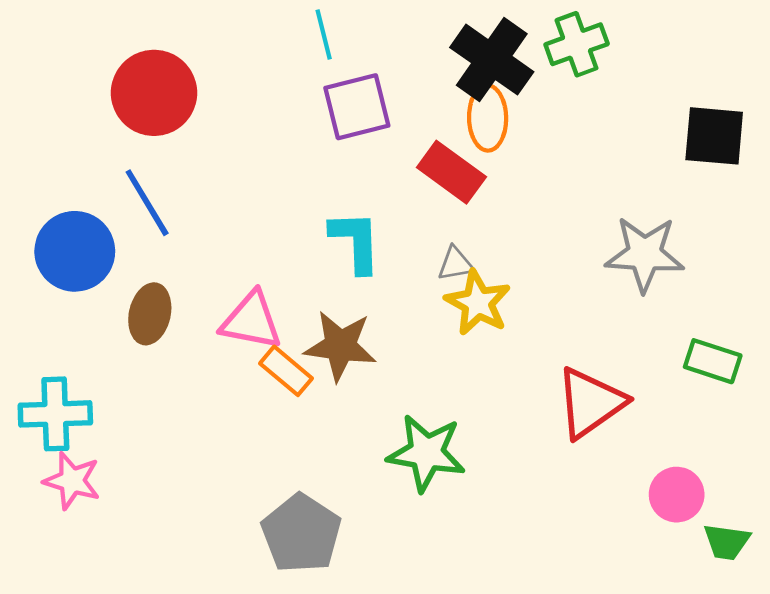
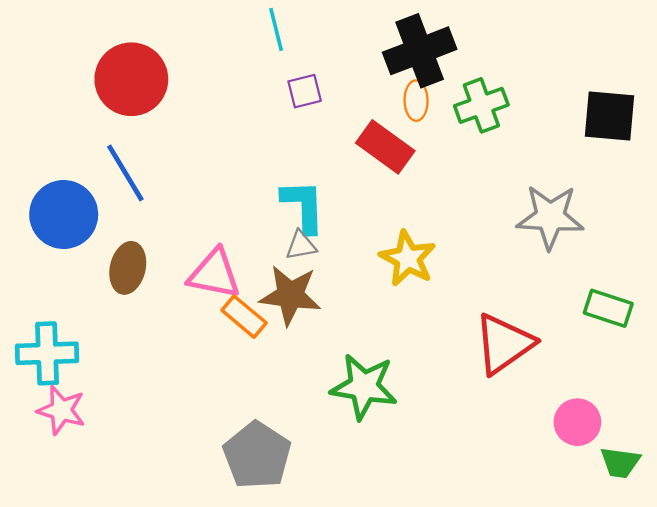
green cross: (577, 44) -> (481, 105), moved
black cross: (492, 60) -> (420, 51), turned 34
purple square: (357, 107) -> (305, 91), size x0.6
orange ellipse: (488, 118) -> (416, 101), size x0.7
gray triangle: (456, 264) -> (301, 245), moved

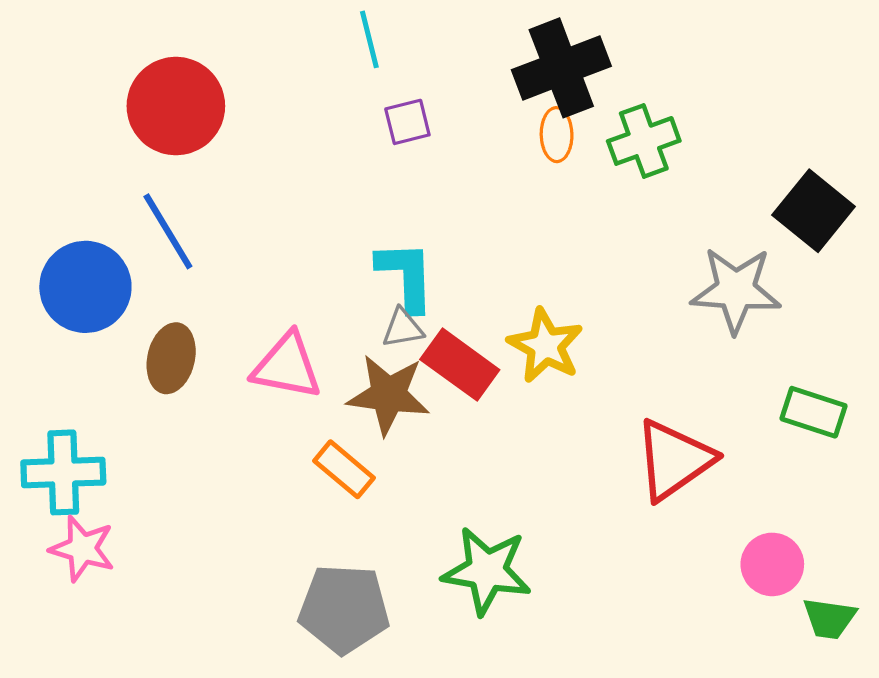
black square: (609, 116) -> (814, 211), moved, turned 34
red rectangle: (385, 147) -> (460, 365), moved
orange rectangle: (244, 317) -> (344, 469), moved
green star: (364, 387) -> (487, 571), moved
gray pentagon: (257, 455) -> (344, 609), turned -30

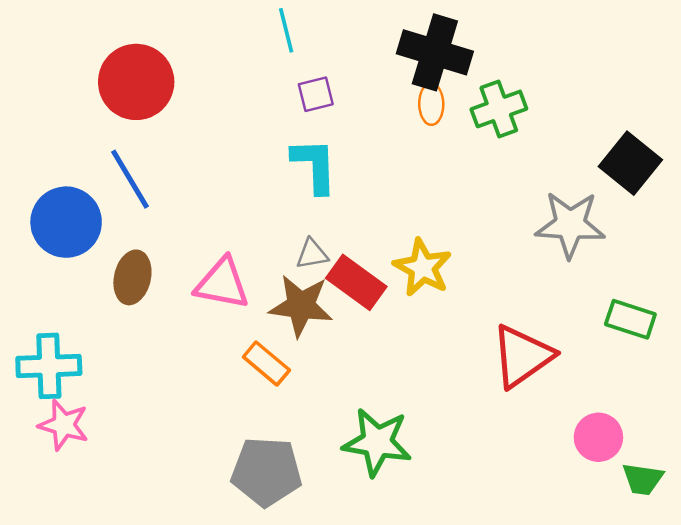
black cross: (561, 68) -> (435, 52), turned 38
cyan L-shape: (406, 276) -> (314, 166), moved

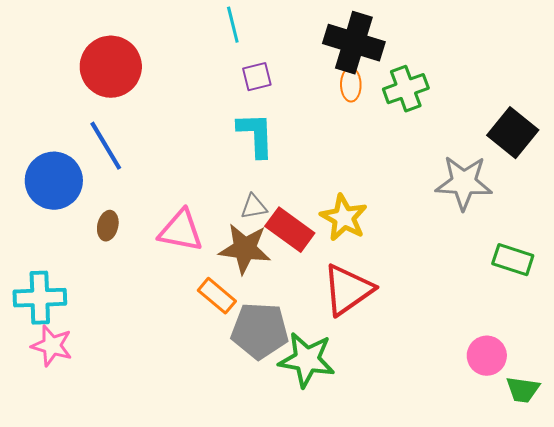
brown ellipse: (132, 277) -> (108, 226), size x0.7
red triangle: (522, 356) -> (348, 290), moved
gray pentagon: (266, 472) -> (260, 331), moved

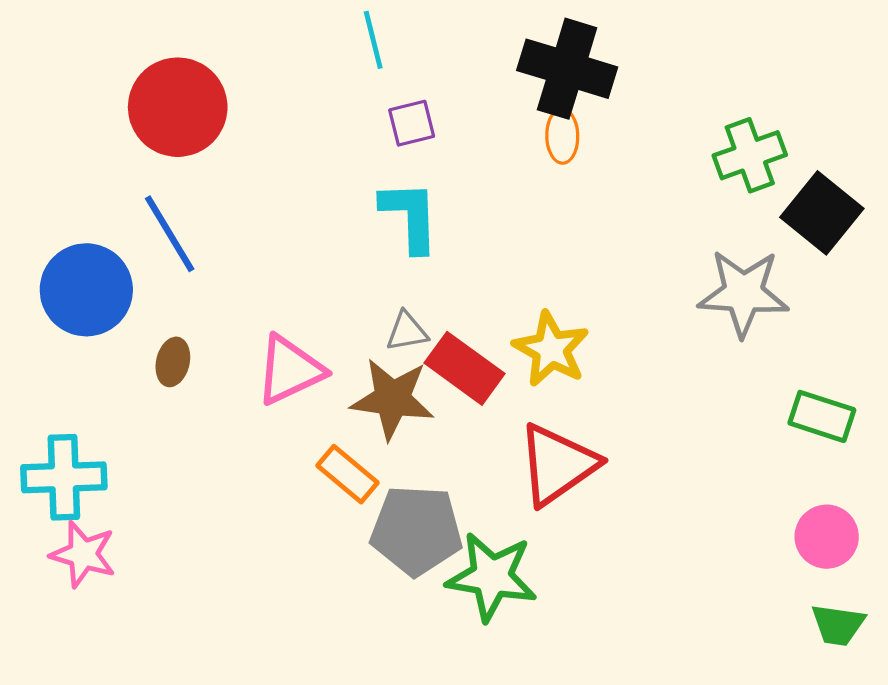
green cross: (406, 89) -> (750, 155), moved
pink triangle: (181, 231) -> (290, 370), turned -36
pink circle: (487, 356) -> (827, 537), moved

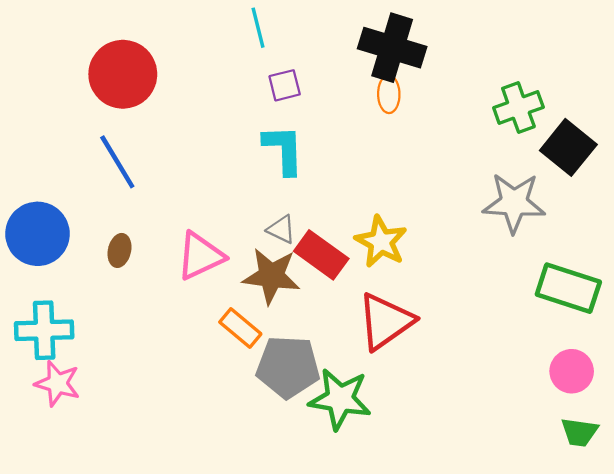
blue circle: (86, 290) -> (37, 234), moved
gray triangle: (407, 332) -> (281, 229), turned 36
green rectangle: (822, 416) -> (568, 288), size x1.4

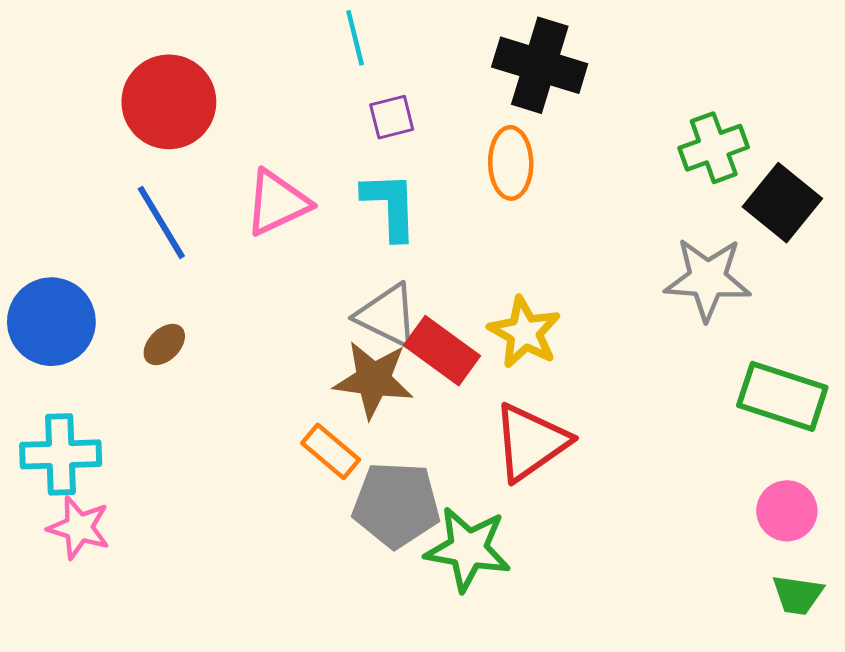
orange ellipse: (389, 94) -> (511, 163), moved, size x1.4
gray triangle: (281, 229) -> (387, 316), size x1.6
brown ellipse: (119, 250) -> (164, 345), turned 32
pink triangle: (200, 256) -> (277, 203), moved

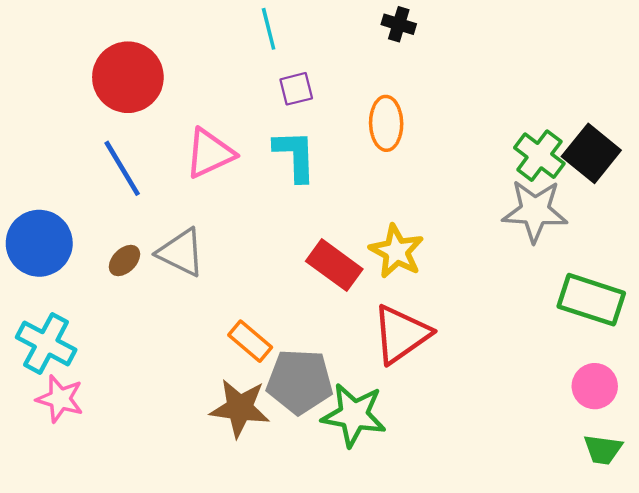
black cross: (540, 65) -> (399, 24), moved, size x0.5
green cross: (714, 148) -> (539, 156), moved, turned -33
gray triangle: (387, 316) -> (181, 252), moved
brown star: (373, 380) -> (240, 408), moved
cyan cross: (61, 454) -> (46, 343), turned 30

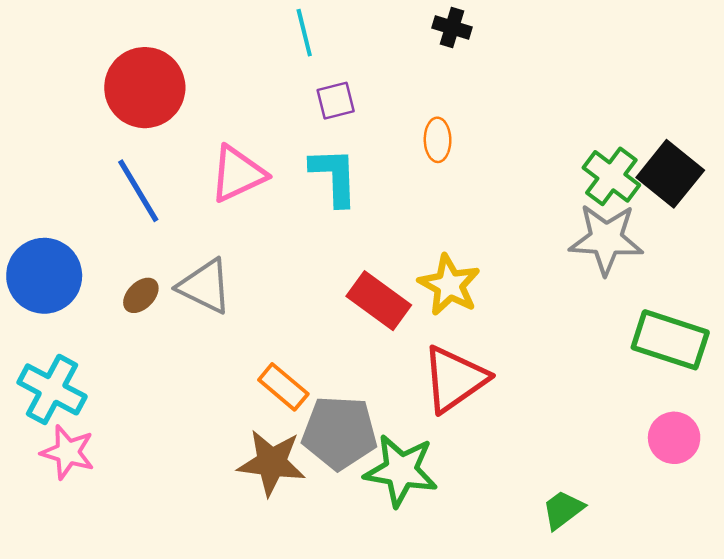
orange ellipse: (386, 123) -> (438, 140), size x0.7
green trapezoid: (603, 450) -> (563, 510), moved, turned 135

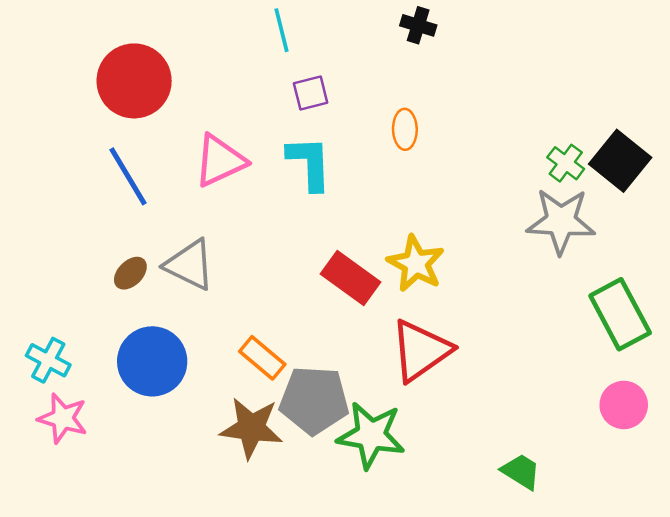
green cross: (611, 176) -> (566, 163), size x0.7
blue circle: (44, 276) -> (152, 361), moved
green rectangle: (670, 340) -> (620, 314), turned 44
cyan cross: (52, 389) -> (48, 360), size x0.7
green trapezoid: (563, 510) -> (521, 471), turned 69

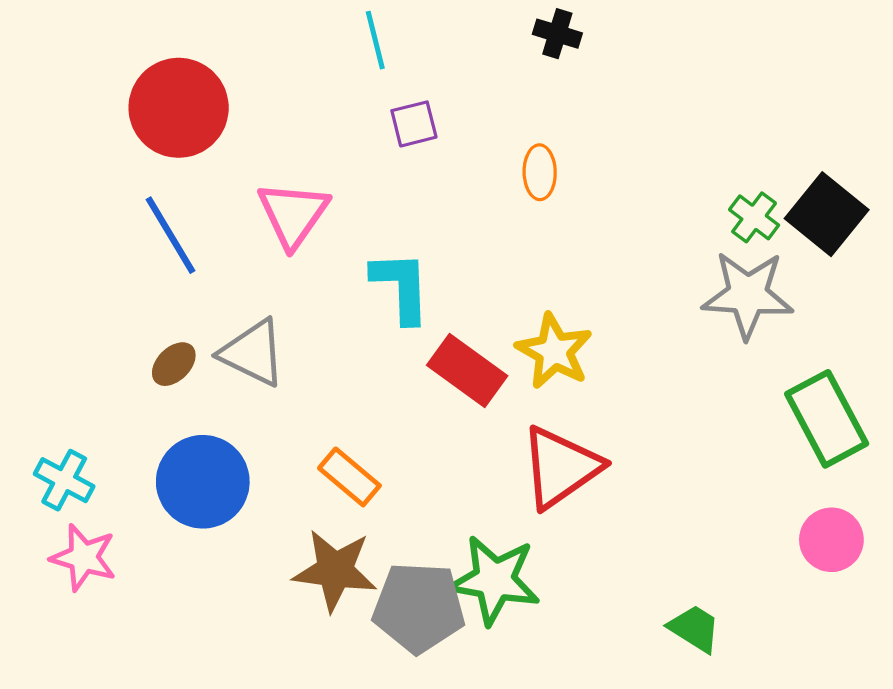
pink triangle: (220, 161) -> (293, 214), turned -30
cyan L-shape: (309, 163) -> (401, 287), moved
gray pentagon: (314, 400) -> (419, 607), moved

